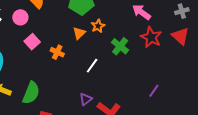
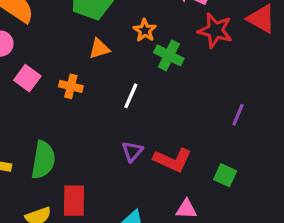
orange star: (98, 26) -> (145, 30), moved
orange triangle: (79, 33) -> (99, 49), turned 40

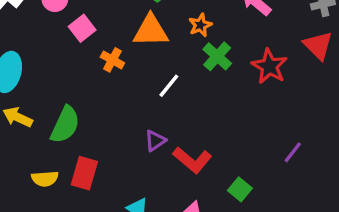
red star: (215, 31) -> (269, 66), moved
orange triangle: (99, 49) -> (151, 31), size x1.6
pink square: (27, 78) -> (82, 28), moved
purple line: (238, 115) -> (293, 152), moved

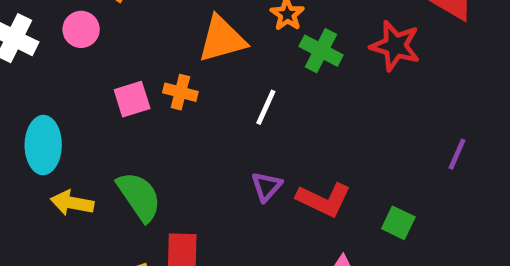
pink square: (82, 28) -> (132, 99), moved, turned 35
green semicircle: (65, 125) -> (139, 196), turned -45

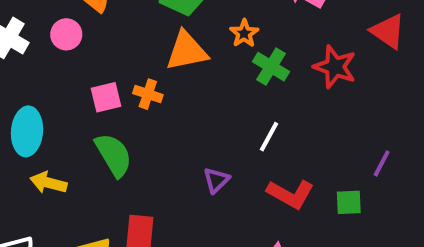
white line: (266, 107) -> (269, 137), moved
green semicircle: (139, 196) -> (114, 155), moved
red L-shape: (324, 200) -> (291, 194), moved
green square: (398, 223) -> (349, 202), moved, turned -32

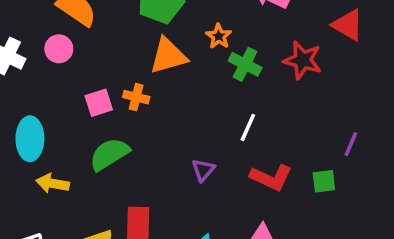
green semicircle: (114, 155) -> (109, 154), turned -87

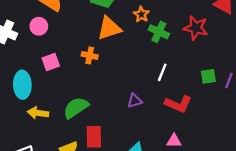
pink square: (99, 103) -> (51, 62), moved
green semicircle: (109, 154) -> (76, 108), moved
purple triangle: (203, 170) -> (135, 101), turned 35
green square: (324, 181) -> (208, 76), moved

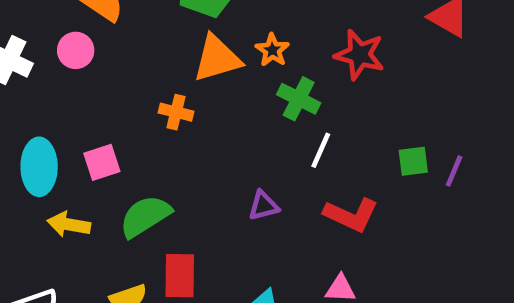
orange star: (141, 14) -> (272, 50), moved
red star: (196, 28) -> (359, 55), moved
green cross: (159, 32) -> (299, 99), moved
pink square: (51, 62) -> (102, 162), moved

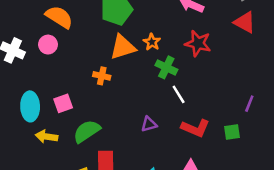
white line: (321, 150) -> (179, 94), turned -54
green square: (413, 161) -> (232, 132), moved

